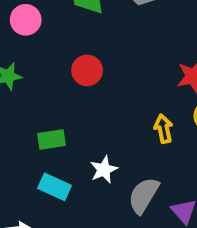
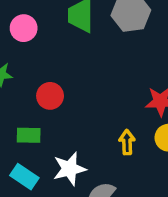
red circle: (87, 70) -> (50, 96), moved
white star: (104, 170) -> (69, 169), size x1.4

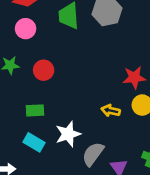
red circle: (50, 96) -> (44, 70), moved
yellow arrow: (127, 142) -> (111, 111), turned -72

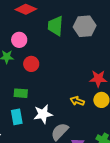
pink circle: (26, 29) -> (19, 40), moved
cyan rectangle: (34, 142) -> (17, 117), turned 42

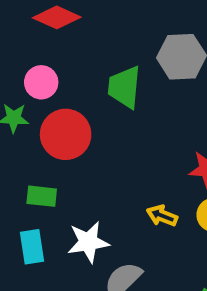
green trapezoid: (56, 26) -> (124, 87), moved
red circle: (31, 64) -> (66, 134), size x1.5

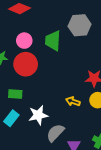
pink circle: (41, 82) -> (24, 41), moved
cyan rectangle: (32, 247) -> (11, 118), turned 49

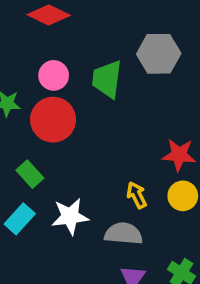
green rectangle: (15, 94) -> (30, 174), turned 40
yellow arrow: (73, 101) -> (137, 195), turned 40
gray semicircle: (55, 133) -> (123, 234), moved, turned 48

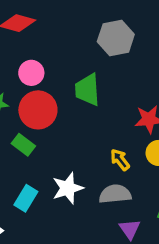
green trapezoid: (107, 79) -> (87, 90), moved
green rectangle: (30, 174) -> (23, 145), moved

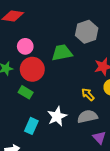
gray hexagon: (116, 38) -> (87, 32), moved
green trapezoid: (87, 90) -> (62, 53), turned 90

